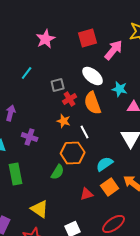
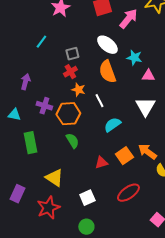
red cross: (70, 99) -> (70, 72), moved
orange hexagon: (73, 153) -> (68, 114), moved
cyan semicircle: (105, 164) -> (112, 125), moved
green semicircle: (58, 172) -> (72, 141), turned -63

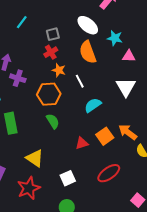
purple cross: (44, 106) -> (18, 78), moved

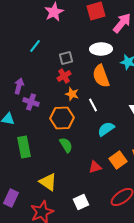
white ellipse: (88, 25) -> (101, 49), turned -40

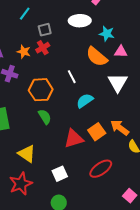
cyan line: (35, 46) -> (25, 14), moved
orange semicircle: (101, 76) -> (97, 57), moved, turned -30
orange star: (72, 94) -> (24, 52), moved
red triangle: (95, 167) -> (74, 139), size x1.5

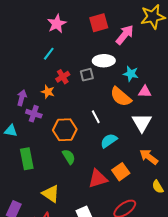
gray square: (45, 30) -> (87, 75), moved
red cross: (43, 48) -> (63, 77), moved
orange arrow: (120, 128) -> (149, 157), moved

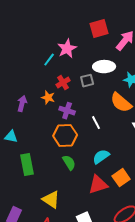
pink star: (57, 24) -> (67, 49), moved
purple cross: (34, 114) -> (67, 111), moved
cyan semicircle: (109, 141) -> (101, 157), moved

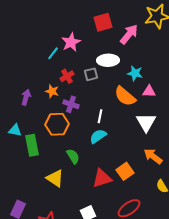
white line: (96, 123) -> (100, 116), turned 40
orange hexagon: (65, 136) -> (57, 124), moved
cyan semicircle: (101, 157) -> (98, 136), moved
green rectangle: (27, 165) -> (32, 145), moved
yellow triangle: (51, 200) -> (55, 178), moved

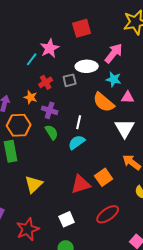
pink arrow: (129, 34) -> (114, 53), moved
orange hexagon: (57, 124) -> (19, 125), moved
green semicircle: (73, 156) -> (52, 132), moved
yellow triangle: (55, 178) -> (34, 184), turned 42

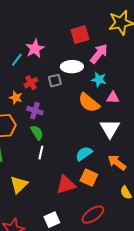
red square: (82, 28) -> (80, 35), moved
white line: (79, 122) -> (41, 153), moved
cyan semicircle: (77, 142) -> (84, 154), moved
orange square: (104, 177) -> (89, 178), turned -30

